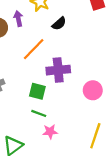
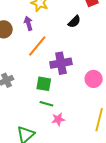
purple arrow: (18, 19) -> (28, 23), moved
black semicircle: (59, 24) -> (74, 22), moved

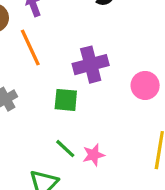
orange line: (37, 46) -> (30, 48), moved, turned -60
green line: (46, 104) -> (65, 149), moved, turned 32

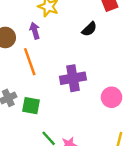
green square: (66, 100) -> (31, 106), moved

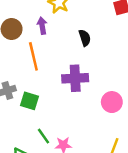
black semicircle: (89, 29) -> (85, 38), moved, turned -70

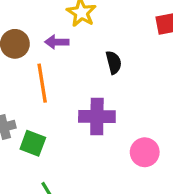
purple arrow: (42, 26) -> (57, 42), turned -84

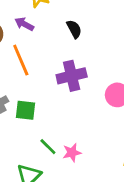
purple arrow: (57, 42) -> (24, 24), turned 42

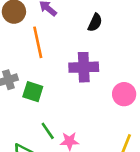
black semicircle: (74, 29) -> (95, 23), turned 42

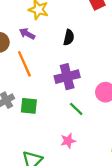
green line: (48, 131) -> (76, 109), moved

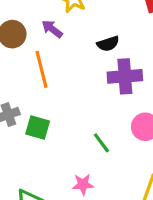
black semicircle: (69, 37) -> (108, 44), turned 49
purple cross: (67, 77) -> (125, 76), moved

